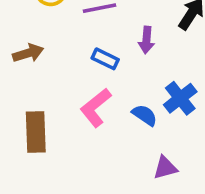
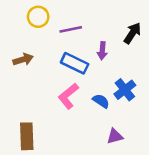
blue rectangle: (105, 59) -> (75, 63), size x1.5
brown rectangle: (36, 132) -> (27, 136), moved

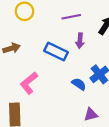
purple line: (71, 29) -> (71, 17), moved
pink L-shape: (68, 96) -> (29, 83), moved

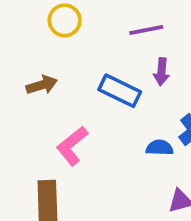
blue semicircle: (79, 84) -> (160, 148), turned -32

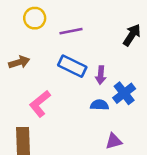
purple line: (146, 30) -> (71, 31), moved
purple arrow: (161, 72) -> (101, 75), moved

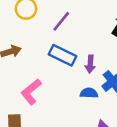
purple line: (71, 31) -> (61, 21), turned -40

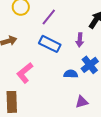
purple arrow: (90, 64) -> (80, 40), moved

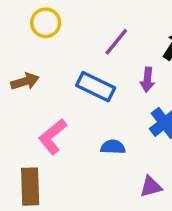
purple line: (49, 17) -> (116, 42), moved
blue semicircle: (71, 74) -> (113, 147), moved

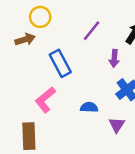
brown arrow: (25, 81) -> (25, 40), moved
blue rectangle: (96, 87) -> (60, 63), moved, turned 36
purple triangle: (151, 187) -> (117, 125), moved, turned -42

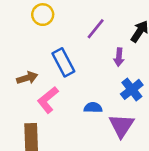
brown arrow: (25, 40) -> (27, 78), moved
purple triangle: (117, 125) -> (121, 126), size x1.5

